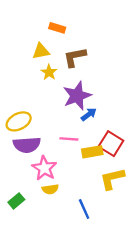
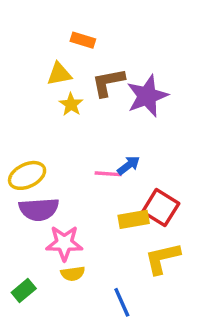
purple star: (77, 96) -> (147, 96), moved
pink line: (69, 139) -> (108, 174), moved
pink star: (44, 168) -> (64, 243), turned -30

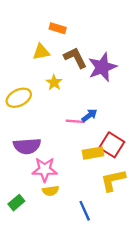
brown L-shape: (108, 82) -> (75, 58), turned 75
yellow star: (71, 104) -> (54, 82), moved
yellow ellipse: (27, 175) -> (19, 98), moved

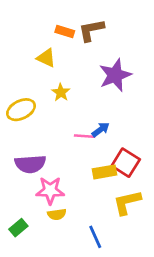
yellow triangle: (41, 52) -> (46, 58), turned 36
brown L-shape: (75, 58) -> (91, 30), moved, turned -75

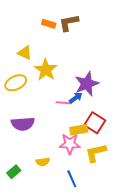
yellow triangle: (46, 58) -> (25, 53), moved
purple star: (115, 75) -> (87, 84), moved
yellow star: (61, 92) -> (46, 70), size x1.6
pink star: (50, 190) -> (70, 144), moved

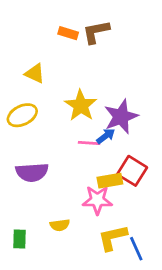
yellow star: (46, 70) -> (81, 105), moved
yellow L-shape: (96, 153) -> (113, 238), moved
green rectangle: (14, 172) -> (19, 239), turned -48
blue line: (72, 179) -> (136, 249), moved

